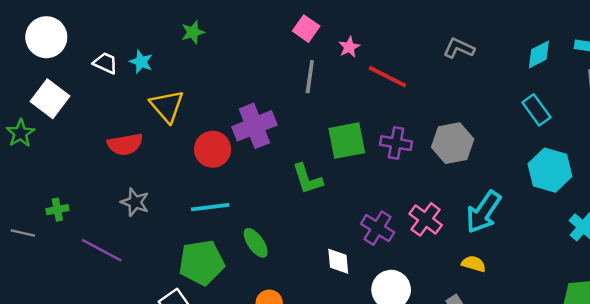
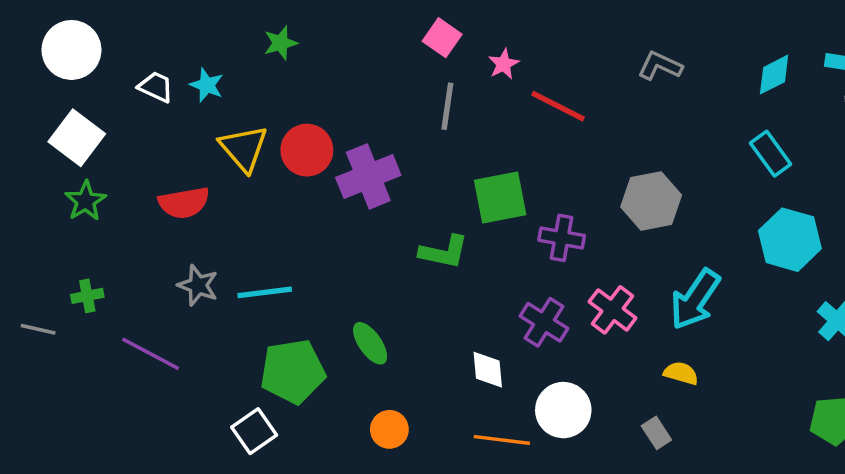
green star: (20, 133) -> (86, 201), moved
purple cross: (396, 143) -> (562, 238), moved
red circle: (213, 149) -> (307, 150), moved
green L-shape: (307, 179) -> (444, 252), turned -60
cyan line: (210, 207) -> (265, 292), moved

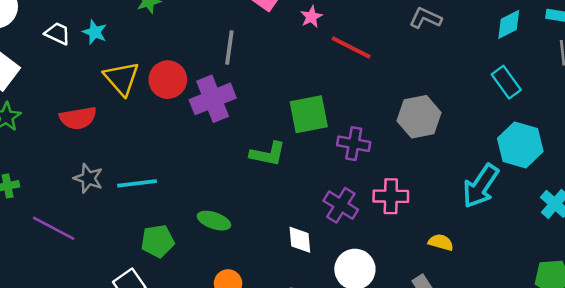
gray line: (447, 106) -> (229, 48), moved
cyan arrow: (695, 299) -> (481, 186), moved
pink cross: (612, 310) -> (391, 196), turned -36
green ellipse: (370, 343) -> (214, 221), turned -36
green pentagon: (293, 371) -> (158, 241), size x0.7

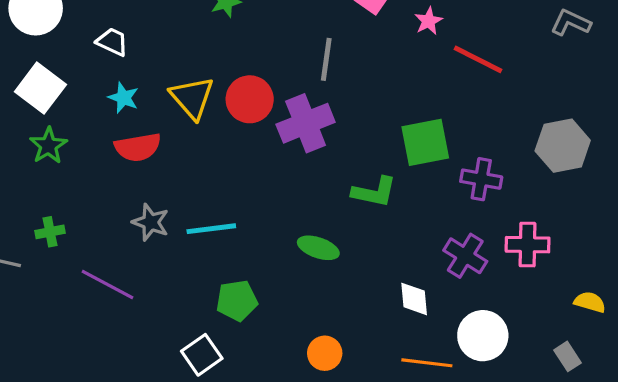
cyan star: (95, 32) -> (123, 98), moved
green ellipse: (214, 221) -> (318, 248), moved

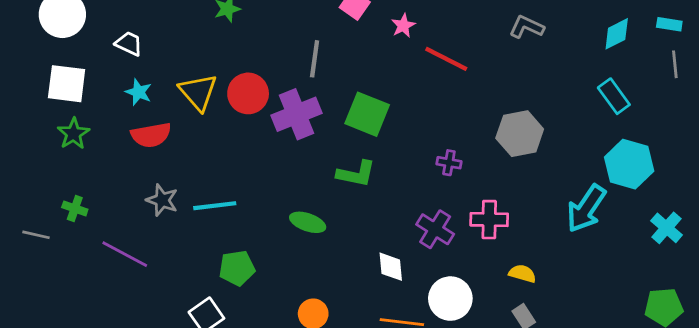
white square: (40, 88) -> (67, 84), turned -30
green square: (425, 142) -> (367, 114), moved, turned 33
purple cross: (481, 179) -> (449, 163), size x0.7
green cross: (50, 232) -> (75, 208), turned 30
yellow semicircle: (590, 302) -> (522, 274), moved

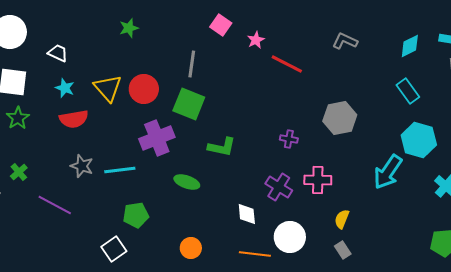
purple cross: (297, 114) -> (157, 138), moved
green square: (367, 114) -> (189, 104), moved
green cross: (75, 208) -> (19, 172), turned 30
yellow semicircle: (522, 274) -> (342, 219), turned -84

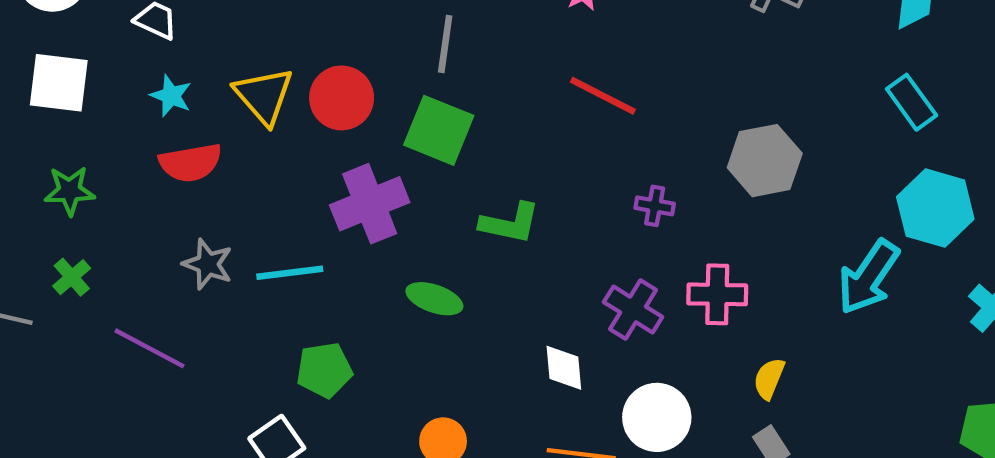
red line: (287, 64) -> (603, 96), moved
green star: (18, 118) -> (70, 191), moved, turned 30

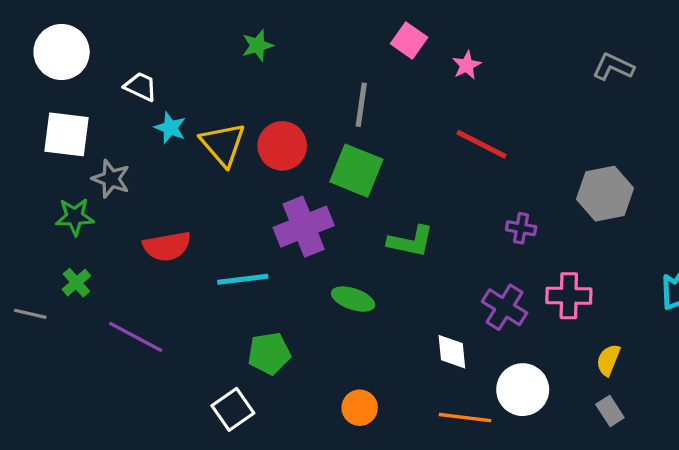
cyan star: (171, 96) -> (170, 128), moved
red semicircle: (190, 163) -> (167, 246), moved
gray star: (208, 264) -> (111, 179), moved

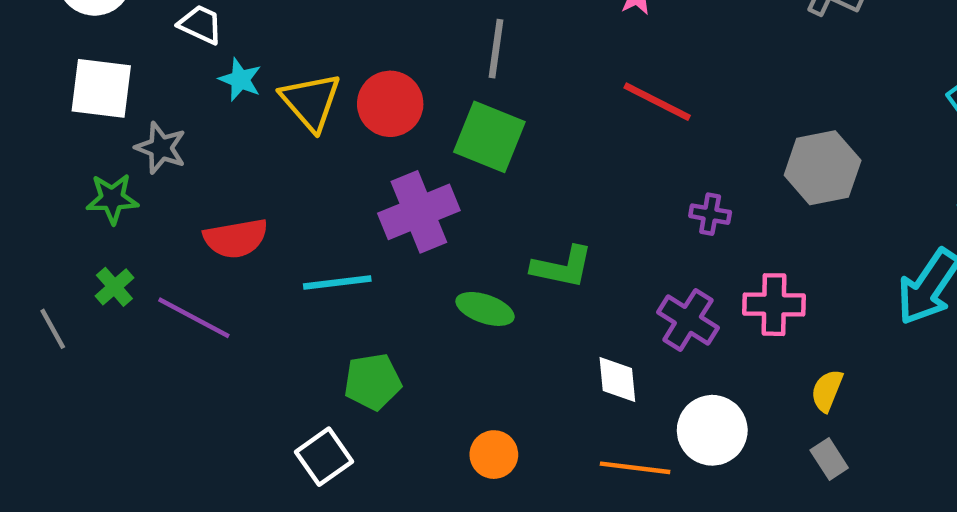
green L-shape: (411, 241) -> (562, 267), moved
gray line: (30, 314) -> (53, 329), turned 48
purple line: (136, 337) -> (194, 318), moved

